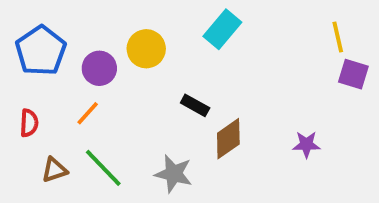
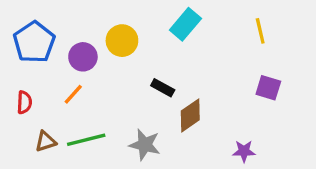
yellow line: (338, 37) -> (260, 31), moved
purple square: (353, 74) -> (268, 88), moved
purple star: (306, 144) -> (244, 151), moved
green line: (103, 168) -> (86, 140), turned -60

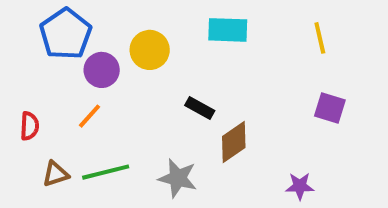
cyan rectangle: (185, 24) -> (228, 30), turned 52
blue pentagon: (34, 42) -> (66, 34), moved

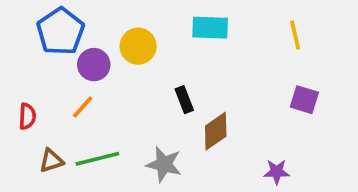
black rectangle: (200, 108) -> (184, 100), turned 40

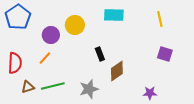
blue pentagon: (61, 31) -> (18, 17), moved
red semicircle: (27, 116) -> (15, 63), size x1.5
gray star: (164, 164) -> (89, 89), turned -30

